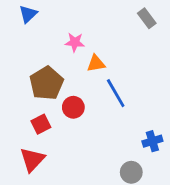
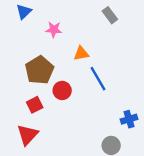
gray rectangle: (147, 18) -> (110, 15), moved
pink star: (75, 42) -> (54, 30), moved

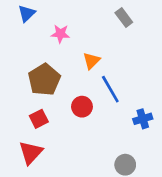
orange triangle: (81, 53) -> (91, 61), turned -35
red circle: (62, 90) -> (82, 107), moved
blue cross: (129, 119) -> (143, 119), moved

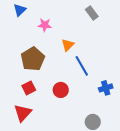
red circle: (82, 107) -> (61, 90), moved

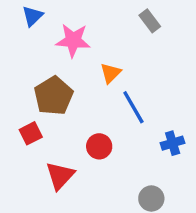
pink star: (45, 25) -> (73, 40), size x1.5
red square: (29, 88) -> (31, 133), moved
red triangle: (23, 113) -> (60, 176), moved

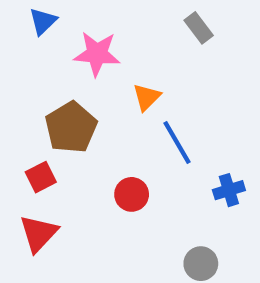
red triangle: (60, 176) -> (39, 233), moved

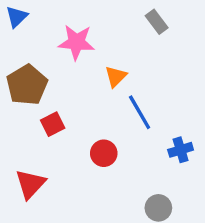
blue triangle: (43, 21) -> (17, 17), moved
brown pentagon: (71, 127) -> (27, 85), moved
red square: (41, 177) -> (53, 124), moved

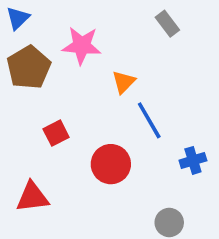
brown pentagon: (27, 85) -> (29, 67), moved
red circle: (104, 153) -> (111, 164), size x1.4
red triangle: (30, 184) -> (32, 197), turned 40

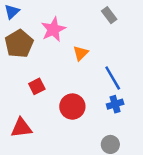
pink star: (82, 46) -> (53, 29), turned -30
blue line: (149, 120) -> (113, 78), moved
blue cross: (193, 160) -> (115, 104), moved

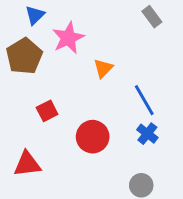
blue triangle: (12, 12) -> (35, 15), moved
gray rectangle: (109, 15) -> (152, 17), moved
blue cross: (115, 104) -> (147, 134), turned -35

